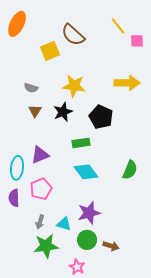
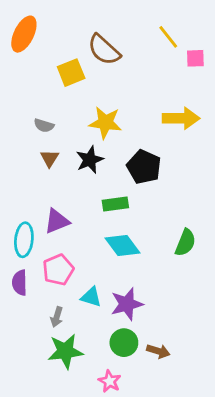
cyan triangle: (64, 224) -> (91, 297), moved

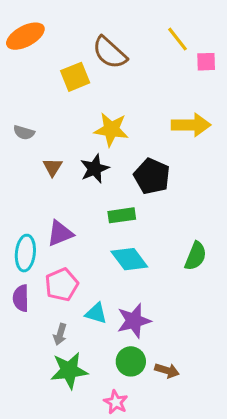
orange ellipse: (24, 34) -> (25, 36), turned 36
gray semicircle: (44, 125) -> (24, 132), moved

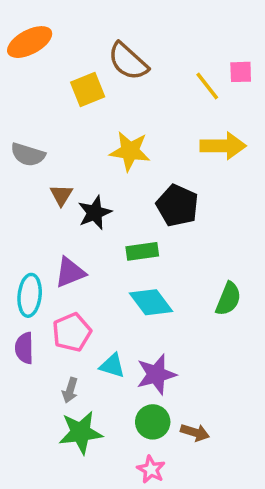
yellow line: (178, 39) -> (207, 86), moved
gray semicircle: (24, 132) -> (28, 155), size x1.4
black star: (95, 169) -> (95, 213), moved
pink star: (116, 402) -> (151, 469), moved

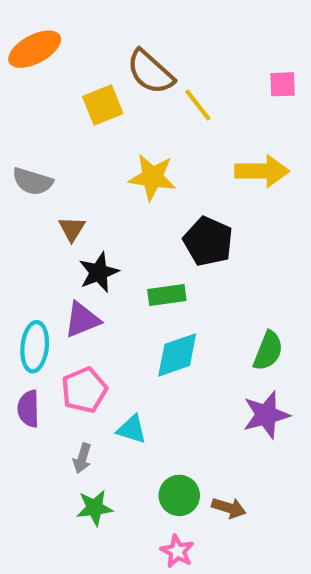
yellow line: (207, 86) -> (198, 105), moved
black star: (95, 213) -> (99, 272), moved
cyan diamond: (151, 302) -> (177, 355), turned -72
purple star: (156, 374) -> (266, 415), moved
green star: (81, 432) -> (95, 508), size x0.7

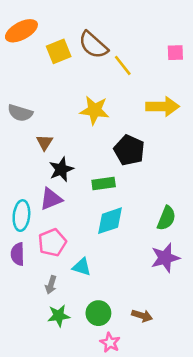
yellow square: (103, 105) -> (59, 51), moved
green circle: (179, 495) -> (98, 313), moved

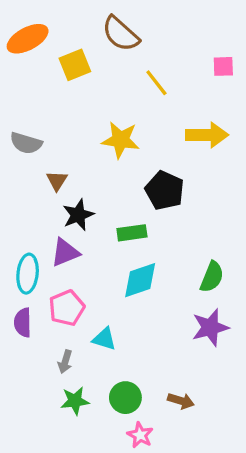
brown semicircle: (93, 45) -> (121, 34), moved

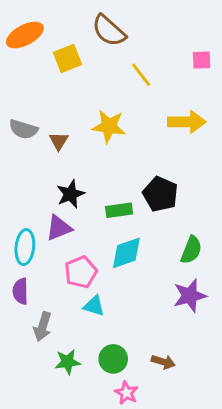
brown triangle: (57, 181) -> (59, 141), moved
black pentagon: (165, 190) -> (160, 194), moved
pink pentagon: (67, 308) -> (81, 272), moved
gray arrow: (65, 362) -> (43, 327), moved, size x1.4

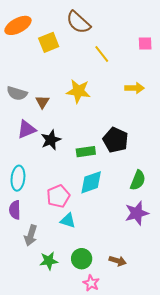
yellow arrow: (187, 122) -> (135, 88), size x0.7
purple triangle: (59, 228) -> (26, 129), moved

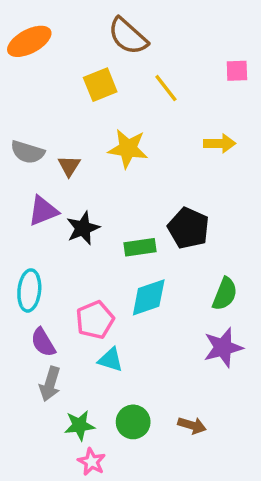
yellow square: (49, 42) -> (100, 85), moved
purple semicircle: (15, 210) -> (43, 342), moved, turned -30
pink star: (91, 283) -> (92, 462), moved

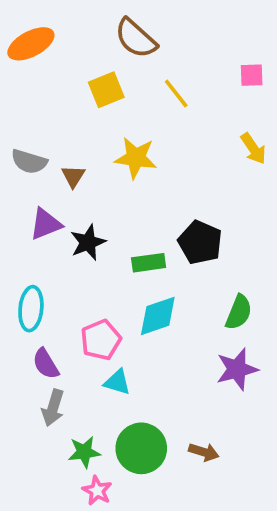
yellow arrow: (220, 143) -> (253, 149), moved, turned 56
green circle: (133, 422) -> (141, 448), size x1.4

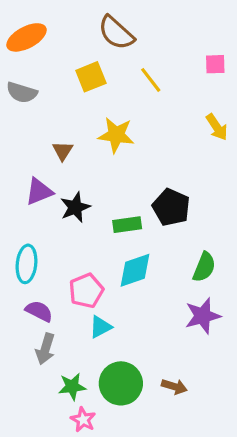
gray semicircle: (29, 162) -> (22, 92), moved
purple semicircle: (46, 364) -> (39, 311), turned 148
cyan triangle: (117, 382) -> (100, 327), turned -45

